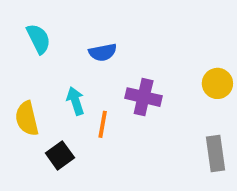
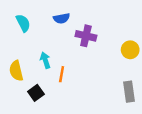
blue semicircle: (103, 52) -> (62, 18), moved
purple cross: (144, 97) -> (86, 36), moved

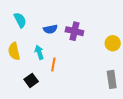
blue semicircle: (62, 18) -> (50, 29), moved
yellow semicircle: (16, 71) -> (14, 51), moved

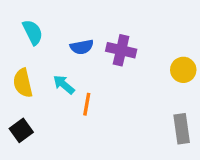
cyan arrow: (39, 52) -> (64, 85), turned -32
black square: (31, 80) -> (21, 130), moved

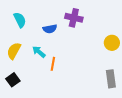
purple cross: (121, 50) -> (74, 18), moved
yellow semicircle: (23, 83) -> (14, 51), turned 42

